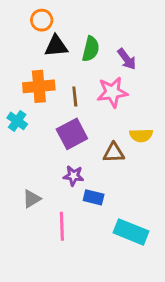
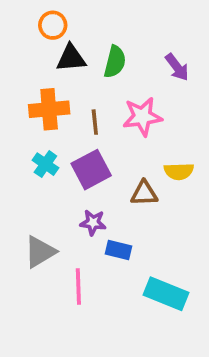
purple arrow: (127, 59) -> (177, 67), moved
cyan cross: (17, 121) -> (45, 164), moved
gray triangle: (32, 199) -> (40, 252), size x1.4

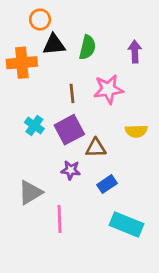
purple arrow: (177, 67) -> (135, 52), turned -145
orange cross: (49, 109) -> (22, 63), moved
brown triangle: (144, 193) -> (96, 148), moved
blue rectangle: (119, 250) -> (107, 184), moved, turned -48

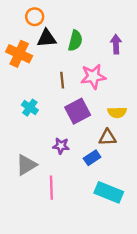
orange cross: (22, 63) -> (19, 54), turned 30
purple square: (69, 130) -> (78, 111), moved
brown triangle: (96, 148) -> (108, 137), moved

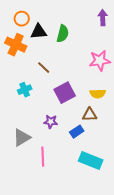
orange circle: (35, 17) -> (22, 19), moved
purple arrow: (116, 44) -> (103, 18), moved
pink star: (93, 76) -> (100, 61), moved
brown line: (62, 80) -> (44, 68), moved, turned -40
cyan cross: (30, 108) -> (25, 90), turned 32

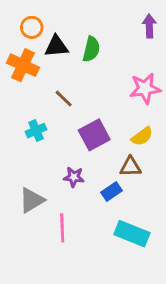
yellow semicircle: (98, 94) -> (142, 136), turned -35

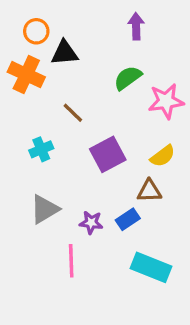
purple arrow: (149, 26) -> (136, 26), moved
green semicircle: (91, 49) -> (128, 78), moved, turned -140
purple star: (74, 177) -> (91, 223), moved
gray triangle: (32, 200) -> (45, 209), moved

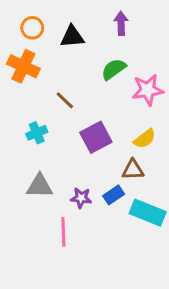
black triangle: (65, 53) -> (72, 37), moved
gray triangle: (45, 209) -> (40, 186), turned 32
cyan rectangle: (151, 267) -> (148, 213), moved

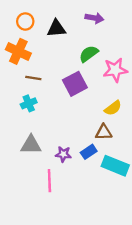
purple arrow: (121, 23) -> (94, 18), turned 102
brown line: (65, 100) -> (33, 78), moved, turned -35
purple square: (96, 137) -> (75, 84), moved

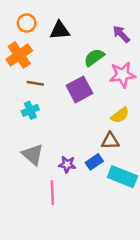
purple arrow: (94, 18) -> (121, 34), moved, turned -144
orange cross: (18, 51) -> (19, 55), turned 30
gray triangle: (31, 145) -> (33, 155), turned 40

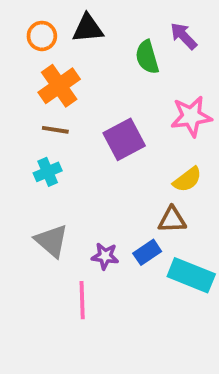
black triangle: (60, 30) -> (88, 28), moved
purple arrow: (121, 34) -> (184, 36), moved
orange cross: (19, 55) -> (59, 86), moved
green semicircle: (94, 57) -> (147, 57), moved, turned -70

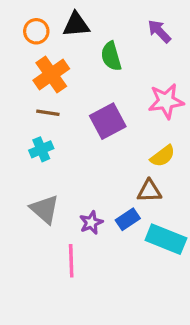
green semicircle: (147, 57) -> (111, 56), moved
purple star: (105, 256) -> (91, 223), turned -30

